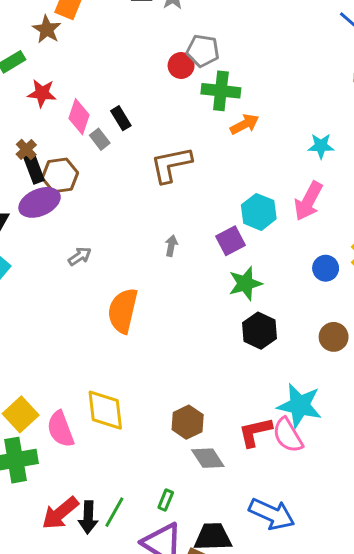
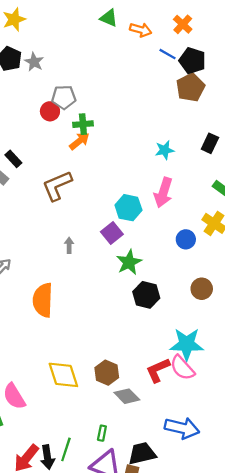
green cross: (221, 91) -> (83, 124), size x0.7
orange arrow: (245, 124) -> (79, 141), moved
yellow diamond: (105, 410) -> (63, 375), moved

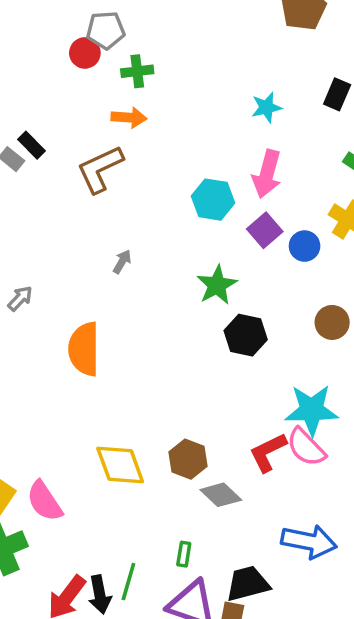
orange arrow: (79, 141) -> (129, 117), moved, turned 45
black rectangle: (13, 159) -> (31, 145), moved
purple square: (112, 233) -> (265, 230), moved
gray arrow: (69, 245) -> (122, 262), turned 32

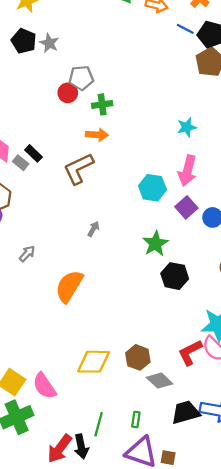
orange semicircle: (84, 349) -> (69, 286), turned 32
yellow diamond: (120, 465) -> (94, 362), turned -68
green line: (128, 582) -> (99, 424), moved
black trapezoid: (248, 584) -> (186, 412), moved

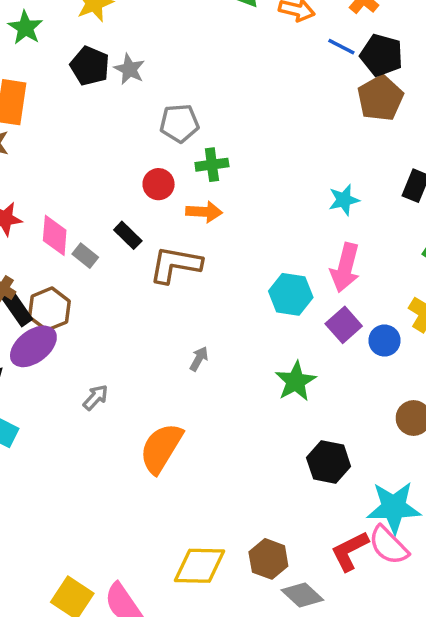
red circle: (68, 93) -> (159, 184), moved
black rectangle: (34, 153) -> (128, 235), moved
brown L-shape: (78, 169) -> (175, 265), turned 36
black hexagon: (175, 276) -> (329, 462), moved

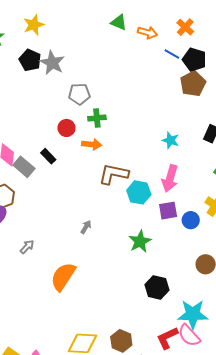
gray star: (129, 69) -> (52, 63), size x1.4
cyan star: (344, 200) -> (171, 140), turned 30
gray rectangle: (85, 256) -> (24, 167), size x1.5
brown L-shape: (175, 265) -> (114, 174), moved
purple square: (344, 325) -> (168, 211), turned 30

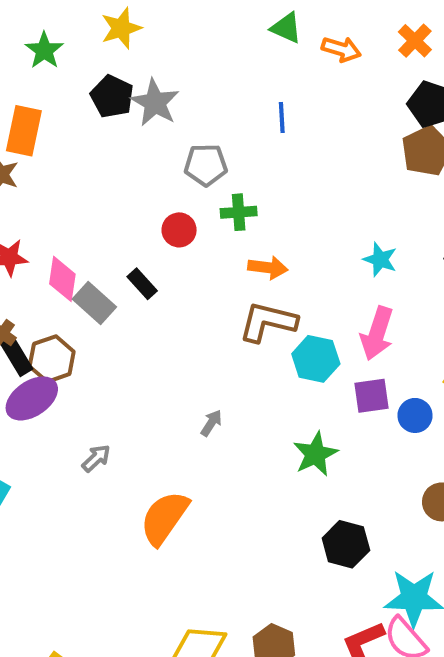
blue line: (172, 54) -> (282, 117), moved, turned 56
orange arrow: (92, 144) -> (268, 267), moved

